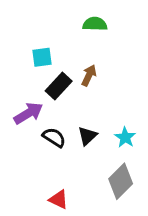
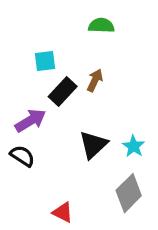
black triangle: (87, 136) -> (93, 145), size x1.4
black semicircle: (54, 137) -> (22, 156), moved

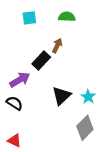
cyan square: (45, 61) -> (29, 18), moved
brown arrow: (95, 80) -> (57, 46), moved
red triangle: (63, 212) -> (14, 141), moved

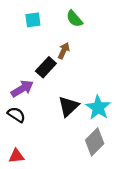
green semicircle: (67, 17) -> (74, 19), turned -133
cyan star: (88, 97) -> (98, 108), size x1.5
red triangle: (14, 141) -> (16, 156), turned -32

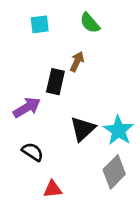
black rectangle: (46, 67) -> (55, 82), turned -30
black semicircle: (16, 115) -> (33, 152), moved
red triangle: (16, 156) -> (53, 189), moved

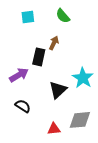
cyan star: (118, 130) -> (83, 78), moved
gray diamond: (114, 172) -> (80, 120), turned 40
red triangle: (53, 189) -> (54, 129), moved

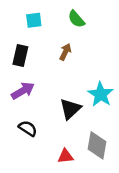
black rectangle: (39, 57) -> (20, 55), moved
gray diamond: (80, 120) -> (97, 145), turned -75

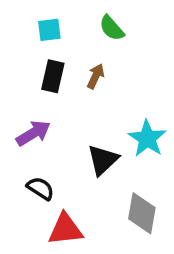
black rectangle: (20, 55) -> (53, 76), moved
red triangle: (65, 156) -> (65, 229), moved, size x1.5

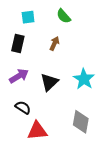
black rectangle: (53, 76) -> (18, 44), moved
black triangle: (103, 160) -> (49, 82), moved

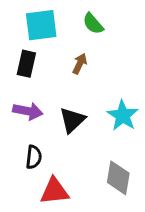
cyan square: (28, 17) -> (41, 25), size x1.6
purple arrow: (19, 76) -> (28, 111), turned 42
black semicircle: (23, 107) -> (34, 157), turned 63

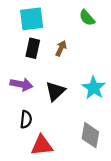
green semicircle: (93, 24) -> (87, 18), moved
black rectangle: (26, 64) -> (33, 48), moved

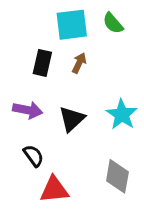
cyan square: (32, 19) -> (72, 25), moved
black semicircle: (26, 119) -> (33, 156), turned -42

